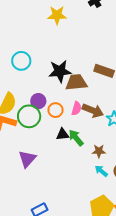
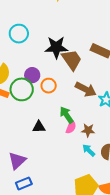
brown trapezoid: (76, 82) -> (72, 60), turned 55
pink semicircle: (76, 108) -> (71, 127), moved
black triangle: (63, 134) -> (39, 127), moved
purple triangle: (27, 159) -> (17, 161), moved

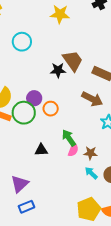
cyan circle: (19, 34) -> (22, 42), moved
black star: (56, 47) -> (58, 70), size x0.7
brown trapezoid: (72, 60) -> (73, 61), moved
brown arrow: (86, 89) -> (92, 99), moved

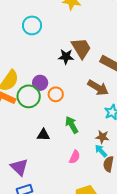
pink semicircle: (73, 150) -> (75, 157), moved
brown star: (90, 153) -> (102, 137), moved
cyan arrow: (91, 173) -> (101, 151), moved
purple triangle: (20, 184) -> (19, 167), turned -36

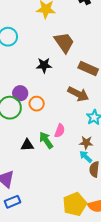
brown trapezoid: (81, 48) -> (64, 42), moved
green arrow: (72, 125) -> (46, 140), moved
pink semicircle: (75, 157) -> (60, 131), moved

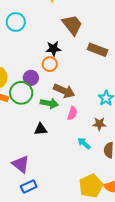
brown arrow: (78, 94) -> (64, 91), moved
orange circle: (37, 104) -> (50, 64), moved
green arrow: (46, 140) -> (49, 103), moved, turned 138
cyan arrow: (86, 157) -> (84, 143), moved

